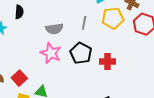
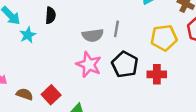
yellow pentagon: (113, 18) -> (164, 38), moved
gray line: (84, 23) -> (116, 29), moved

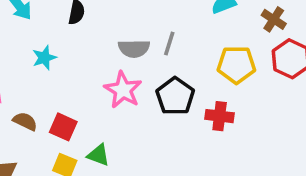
cyan star: (28, 35) -> (44, 58), moved
red square: (51, 95) -> (63, 127), turned -30

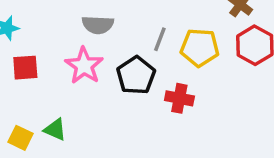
gray line: (169, 43) -> (160, 39), moved
red square: (63, 127) -> (25, 68), moved, turned -32

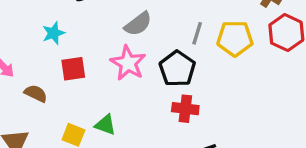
gray semicircle: (98, 25) -> (138, 24), turned -36
red cross: (179, 98) -> (185, 109), moved

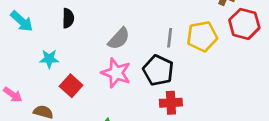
cyan star: (53, 33) -> (49, 59), turned 30
red square: (73, 69) -> (71, 86), turned -30

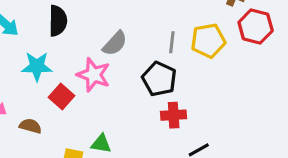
black semicircle: (68, 18) -> (58, 21), size x1.4
cyan star: (49, 59) -> (37, 66), size x1.4
pink star: (116, 73) -> (94, 75), moved

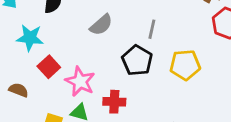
yellow pentagon: (208, 41) -> (185, 65), moved
pink star: (94, 75) -> (80, 81), moved
red cross: (174, 115) -> (114, 102), moved

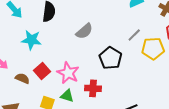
gray line: (152, 29) -> (134, 35), moved, turned 32
yellow pentagon: (185, 65) -> (153, 48), moved
red square: (49, 67) -> (42, 71), moved

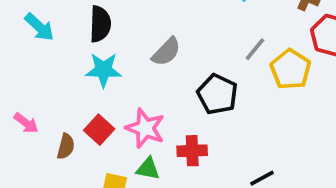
cyan star: (31, 40) -> (103, 70), moved
yellow pentagon: (153, 48) -> (291, 69), turned -30
brown semicircle: (22, 78) -> (66, 146), turned 88

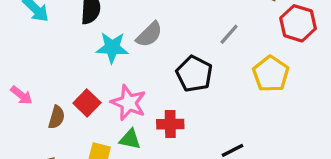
yellow pentagon: (291, 69) -> (271, 74), moved
cyan star: (103, 70) -> (112, 48), moved

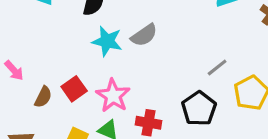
gray line: (229, 34) -> (217, 67), moved
black pentagon: (194, 74) -> (199, 108), moved

